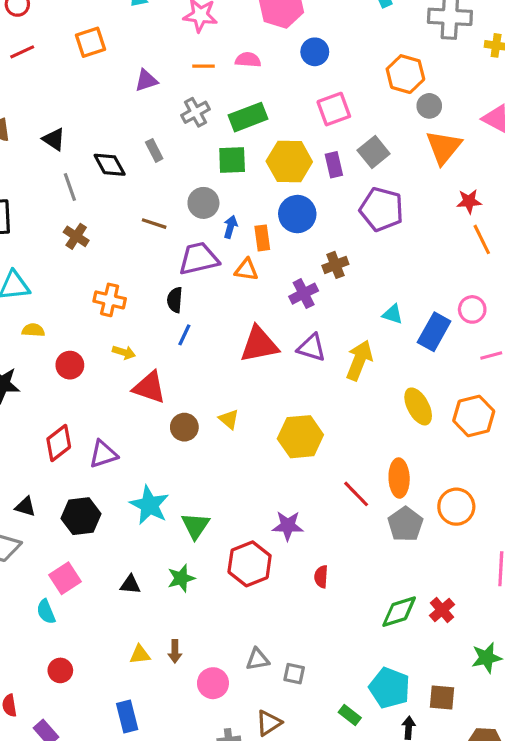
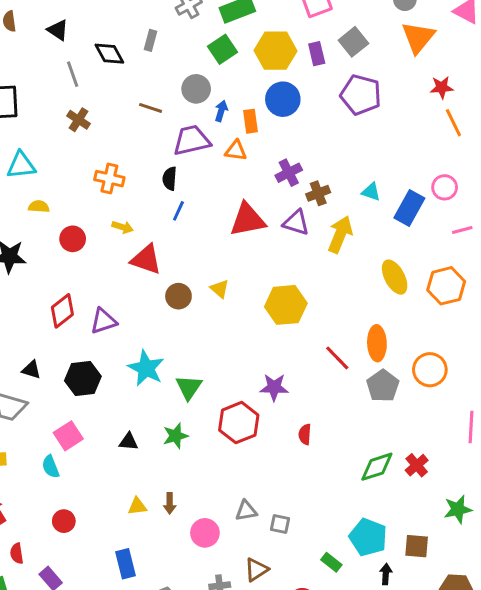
gray rectangle: (154, 150) -> (151, 40), turned 42
green square: (232, 160) -> (223, 49), turned -32
brown cross: (335, 265) -> (318, 193), moved

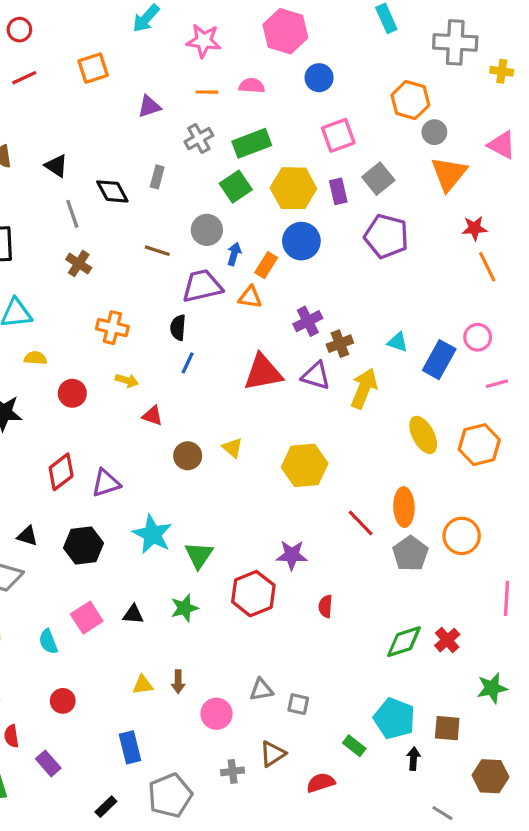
orange rectangle: (251, 121) -> (266, 265), turned 40
red triangle: (146, 259) -> (152, 416), size x0.6
pink square: (68, 436) -> (87, 618), moved

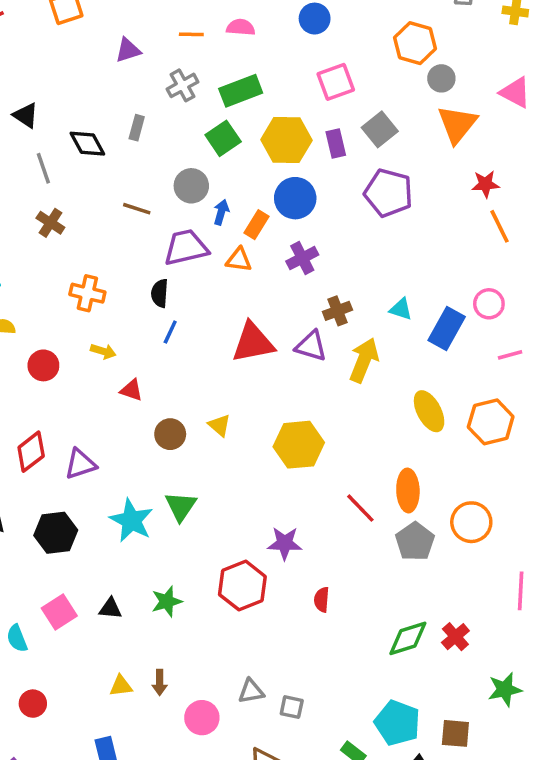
purple cross: (308, 321) -> (302, 258), moved
green triangle: (199, 555) -> (181, 506), moved

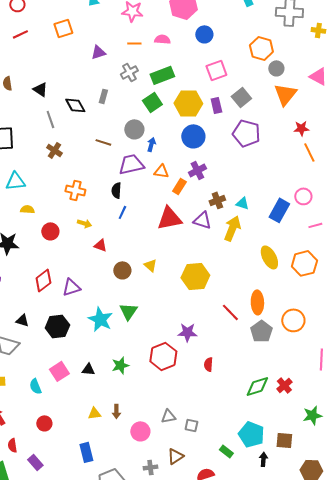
orange rectangle: (256, 225) -> (179, 186), moved
cyan triangle: (401, 309) -> (242, 203), moved

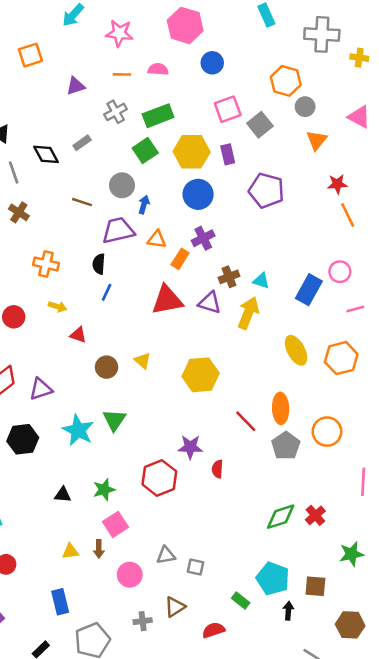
orange triangle: (285, 94) -> (317, 140), size x0.7
gray rectangle: (103, 96) -> (82, 143), turned 40
gray square: (241, 97) -> (260, 125), moved
red semicircle: (208, 364) -> (217, 469), moved
pink square: (59, 371) -> (116, 524), moved

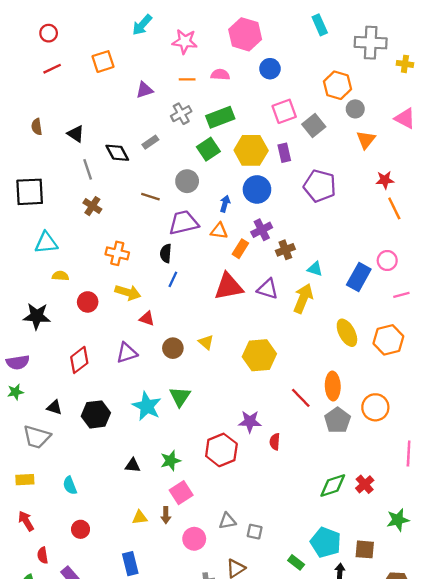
blue arrow: (144, 205) -> (225, 204), moved
brown cross: (229, 277) -> (285, 250), moved
yellow arrow: (58, 306) -> (128, 292), size x1.5
purple triangle: (41, 389) -> (127, 353), moved

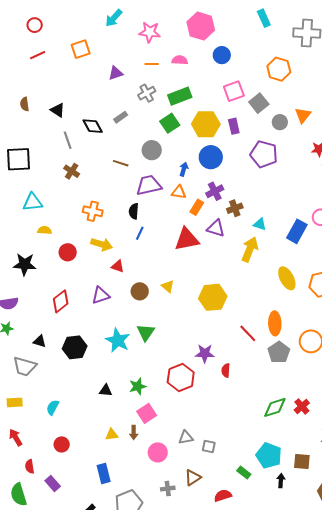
gray circle: (355, 109) -> (280, 122), moved
purple triangle: (268, 289) -> (216, 228), moved
cyan semicircle: (70, 485) -> (53, 407), turned 49

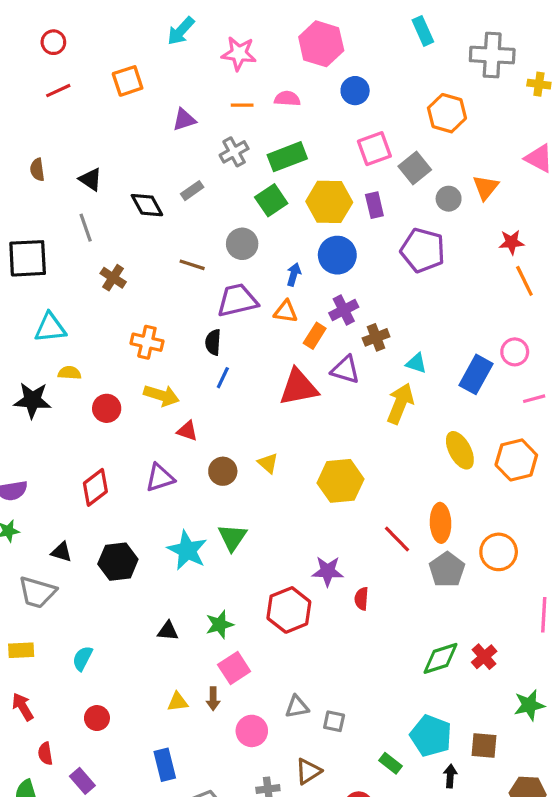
gray line: (68, 140) -> (86, 228), moved
black star: (25, 264) -> (32, 400), moved

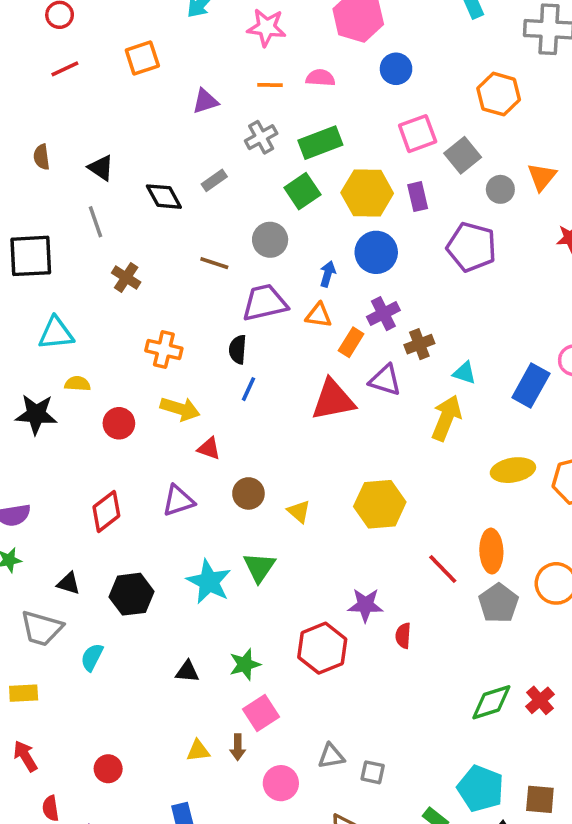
yellow ellipse: (460, 450) -> (513, 470), turned -72
yellow triangle: (268, 463) -> (299, 511), moved
cyan semicircle: (82, 658) -> (92, 657), moved

